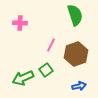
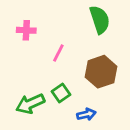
pink line: (51, 45) -> (58, 53), moved
blue arrow: (79, 86) -> (86, 114), moved

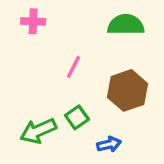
green semicircle: (100, 20) -> (126, 25), turned -72
pink cross: (26, 30) -> (33, 21), moved

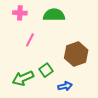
green semicircle: (126, 25) -> (54, 15), moved
pink line: (74, 67) -> (30, 40), moved

